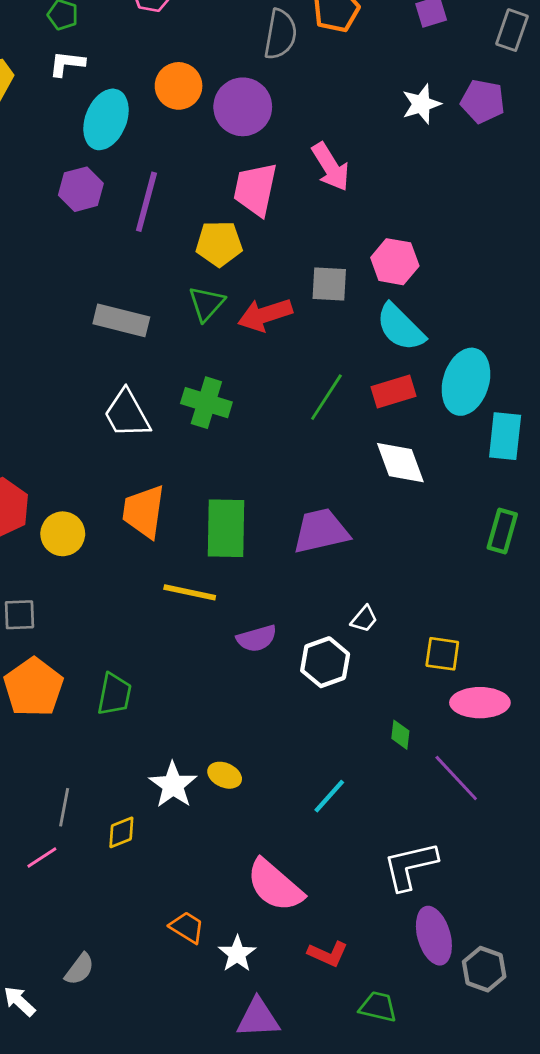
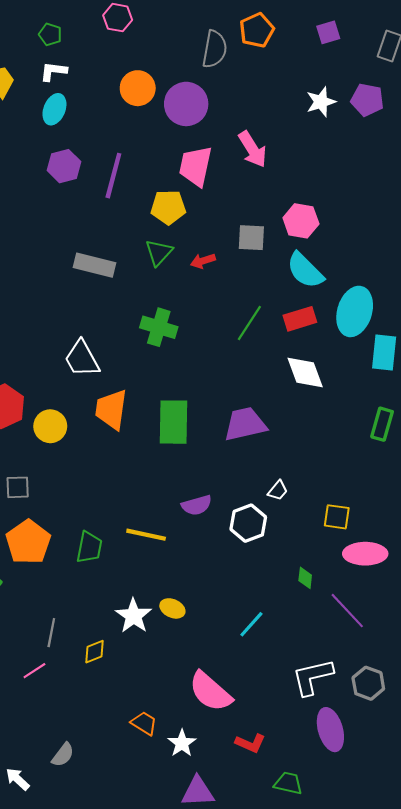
cyan ellipse: (106, 119) -> (54, 109), moved, size x0.7
red arrow: (265, 315) -> (203, 261), size x0.6
white trapezoid: (127, 414) -> (82, 359), moved
yellow line: (190, 592) -> (146, 535), moved
gray hexagon: (484, 969) -> (368, 683), moved

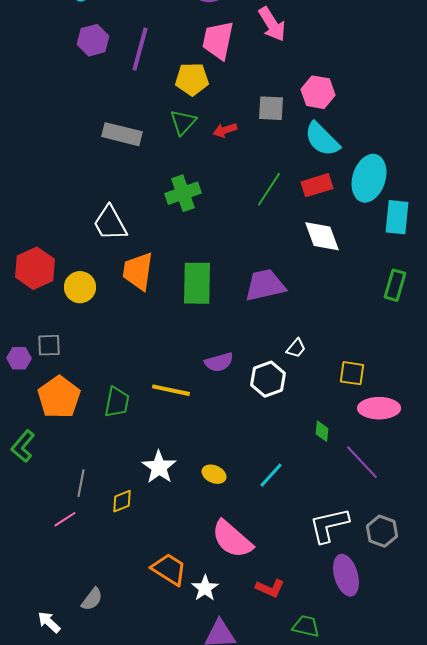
green cross: (159, 327) -> (183, 193), turned -36
yellow ellipse: (172, 608) -> (214, 474), moved
orange trapezoid: (144, 723) -> (169, 569), size x1.4

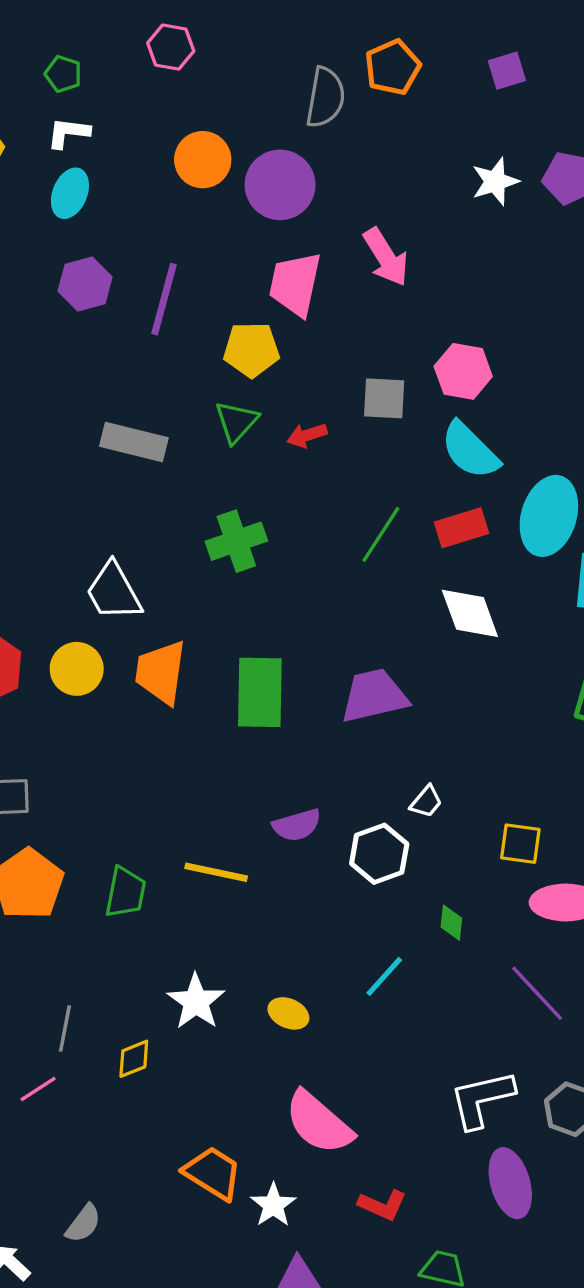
yellow circle: (80, 287) -> (77, 669), moved
green diamond: (322, 431) -> (451, 923), moved
cyan line: (271, 475) -> (384, 976), moved

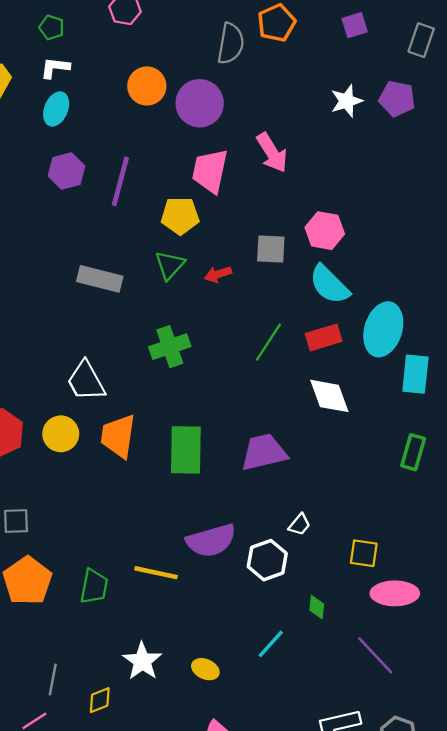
purple semicircle: (297, 825) -> (211, 541), size x1.5

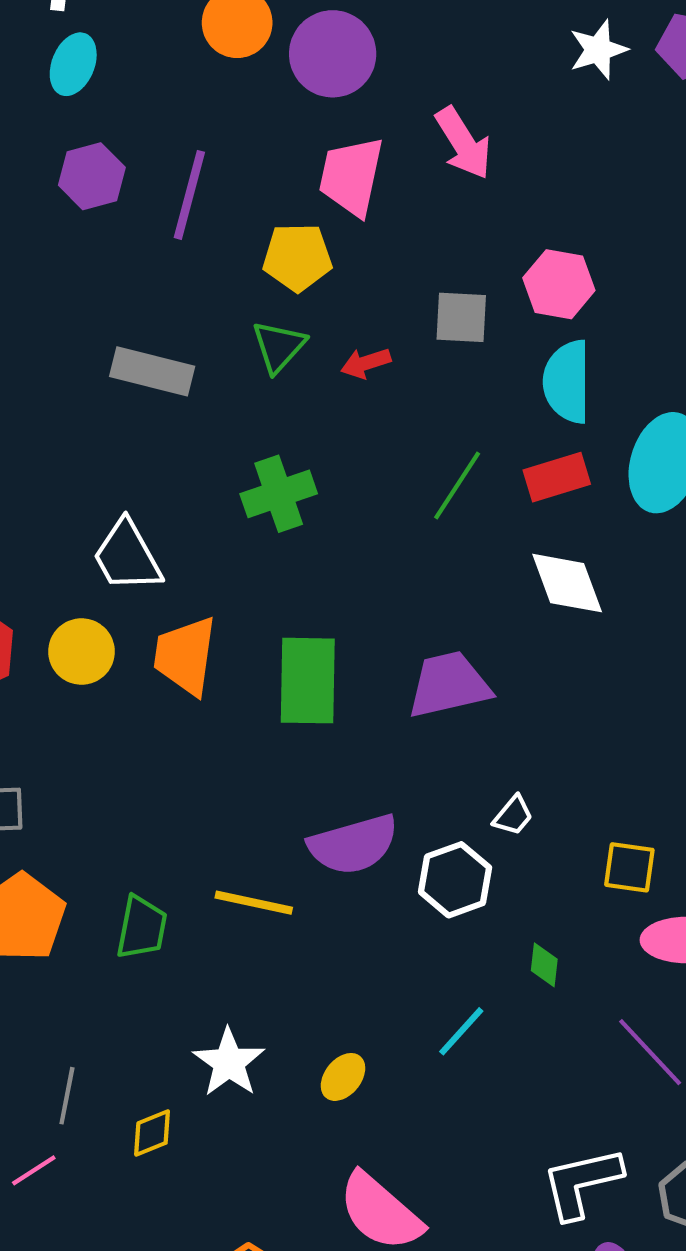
cyan semicircle: (329, 285) -> (567, 382), turned 45
yellow ellipse: (205, 669) -> (343, 1077), turned -75

